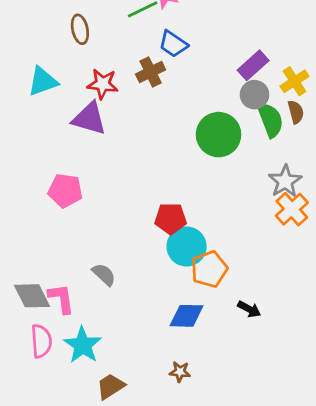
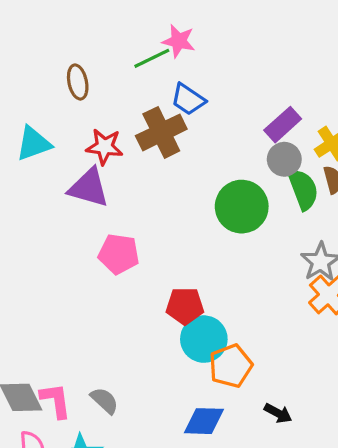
brown cross: (151, 72) -> (161, 132), size x1.4
pink pentagon: (65, 191) -> (119, 254), moved
gray semicircle: (104, 274) -> (105, 401), moved

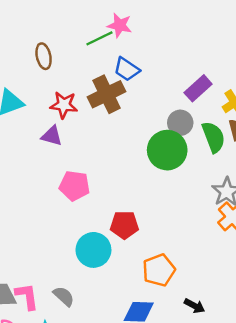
gray circle: (284, 159) -> (180, 123), moved
purple triangle: (89, 188) -> (52, 136), size x0.7
cyan circle: (204, 339) -> (93, 250), moved

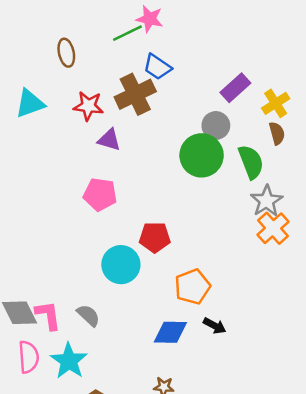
purple triangle: (52, 136) -> (109, 140), moved
green semicircle: (214, 137) -> (251, 162), moved
black arrow: (194, 306) -> (215, 326), moved

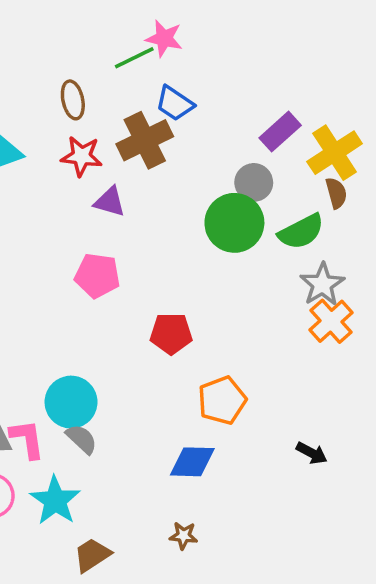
brown ellipse: (66, 53) -> (73, 100), moved
yellow cross: (276, 103) -> (335, 153), size x1.4
green semicircle: (251, 162) -> (301, 232), turned 84
cyan circle: (121, 265) -> (71, 402), moved
black arrow: (215, 326) -> (312, 453), moved

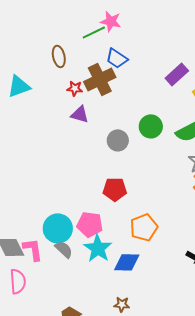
red star: (82, 156) -> (75, 88), moved, size x0.7
gray circle: (254, 182) -> (118, 140), moved
green circle: (234, 223) -> (151, 126), size x0.7
pink pentagon: (97, 276) -> (90, 224), moved
cyan star: (55, 500) -> (98, 248), moved

